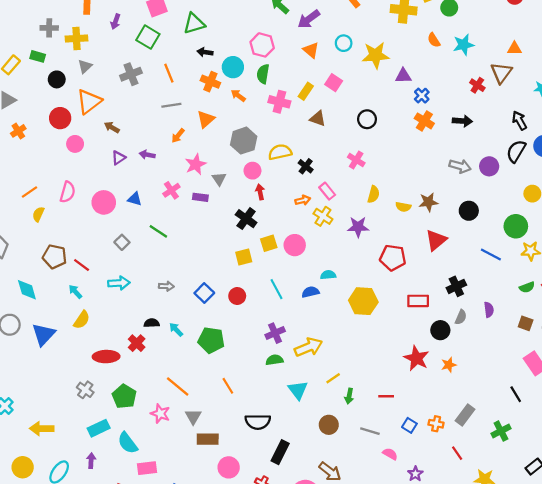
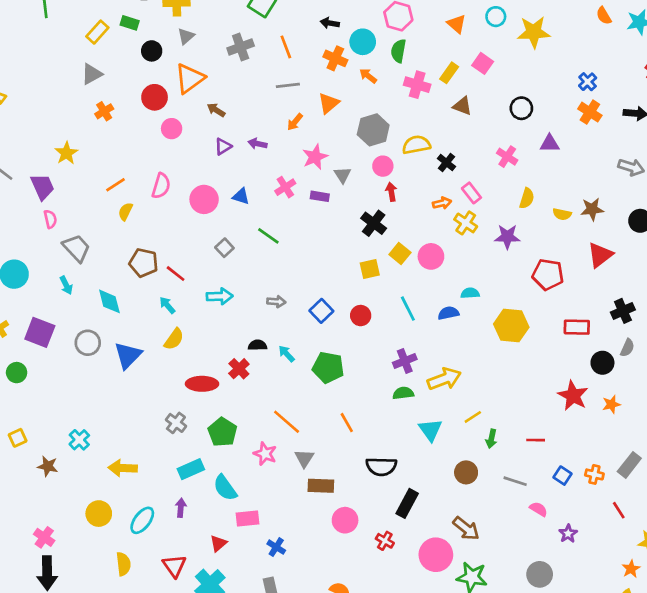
purple triangle: (403, 76) -> (550, 144), moved
yellow square: (269, 243) -> (400, 253), turned -35

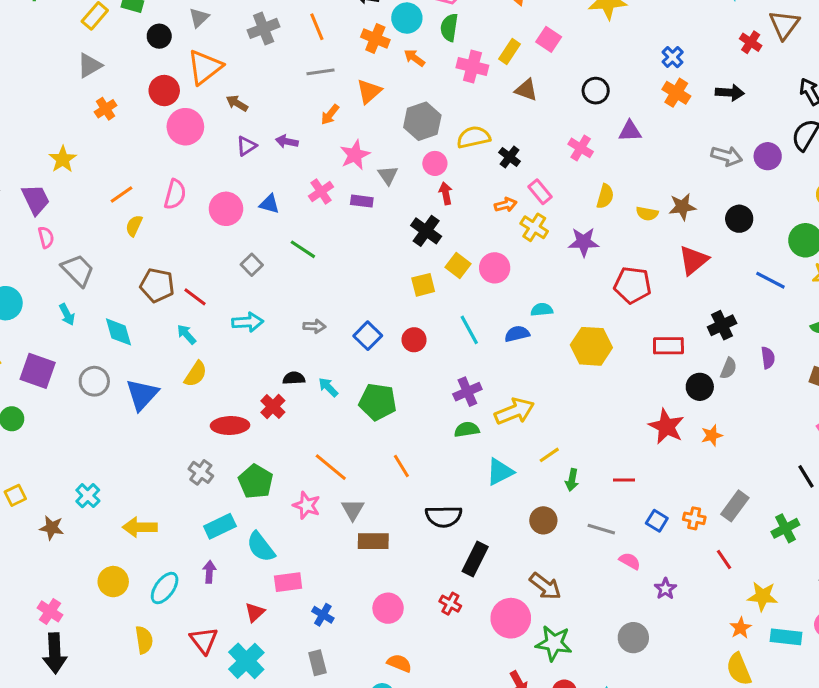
pink circle: (172, 129) -> (185, 127), size x1.5
cyan triangle: (430, 430) -> (500, 472), turned 40
pink circle: (345, 520) -> (388, 608), moved

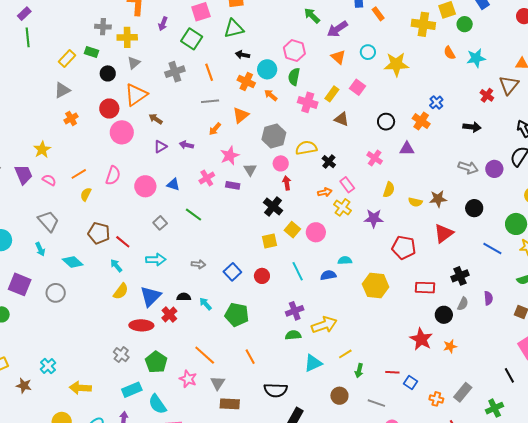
orange cross: (676, 93) -> (421, 121), moved
pink semicircle: (46, 237) -> (49, 180), moved, turned -48
cyan diamond: (118, 332) -> (73, 262), turned -35
blue triangle: (142, 395) -> (150, 296), moved
blue square: (657, 521) -> (411, 382), moved

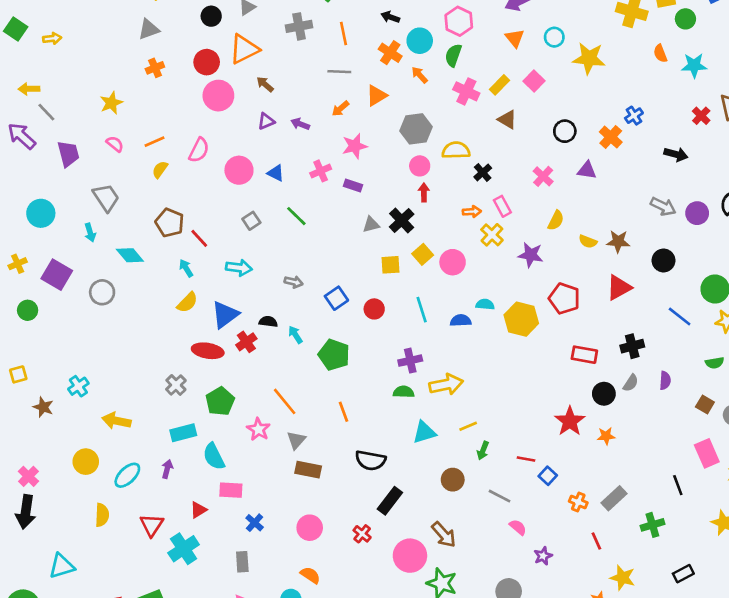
gray triangle: (250, 170) -> (371, 225), moved, turned 40
purple trapezoid: (24, 175) -> (68, 154), moved
yellow hexagon: (376, 286) -> (521, 319), moved

